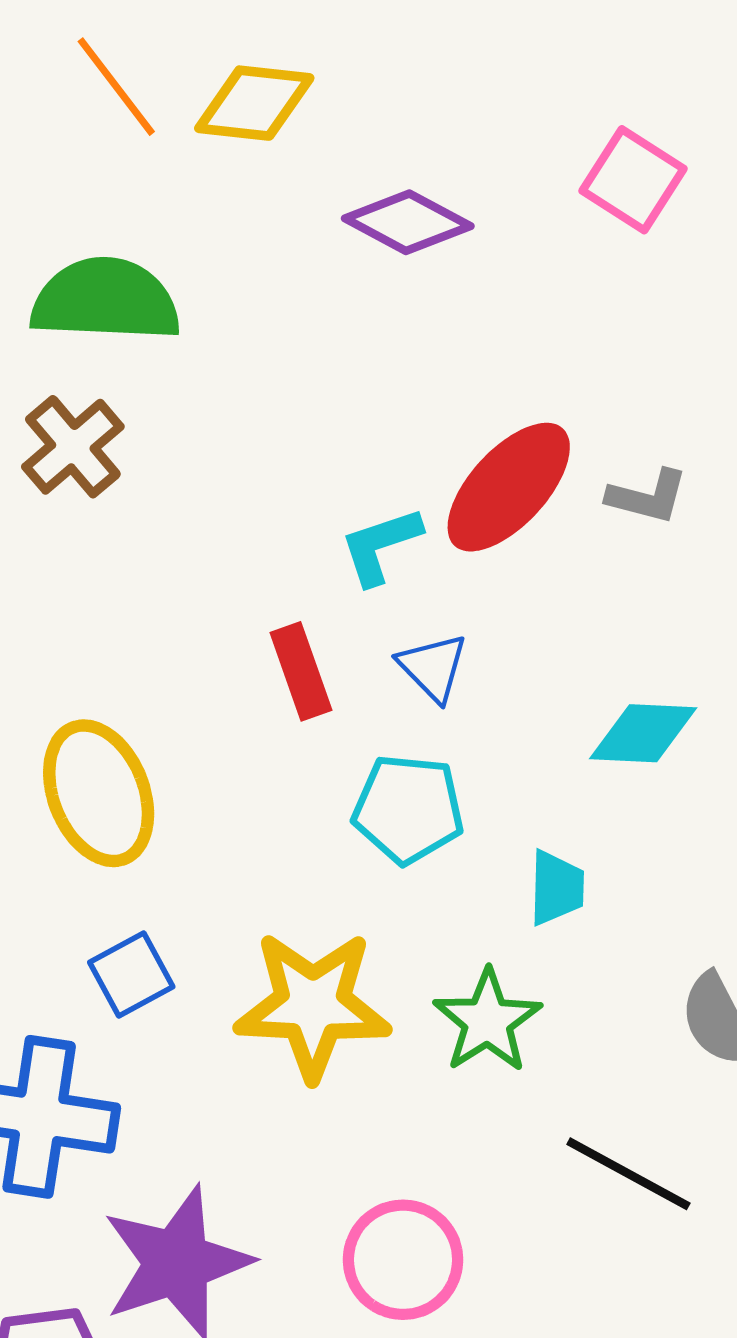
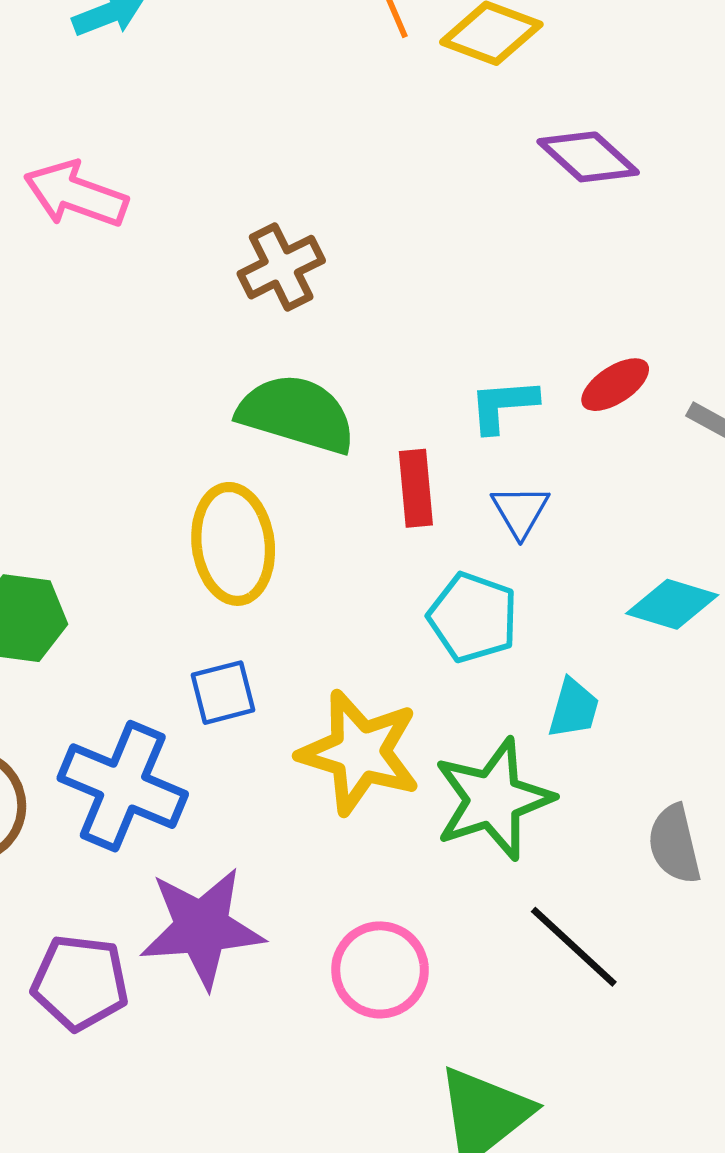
green semicircle: (105, 300) -> (297, 414), moved
red ellipse: (509, 487) -> (615, 385), size x0.6
green star: (487, 1021) -> (493, 799), size x1.4

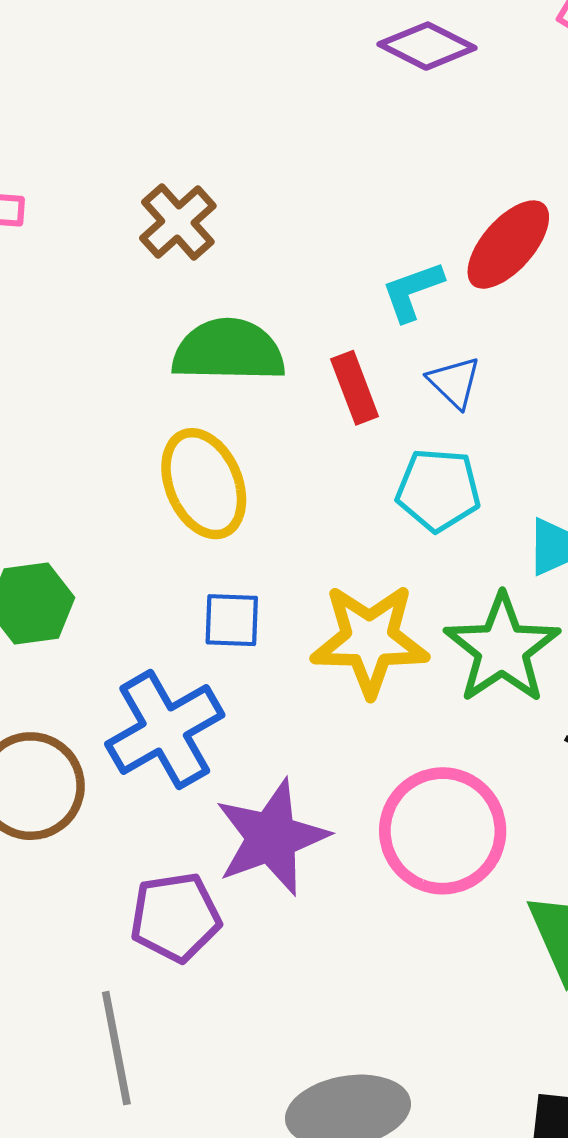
red ellipse: (615, 385) -> (508, 245), size x1.5
blue square: (223, 693) -> (232, 620), turned 32
blue cross: (123, 786) -> (165, 730), turned -37
pink circle: (380, 970) -> (443, 831), size x1.4

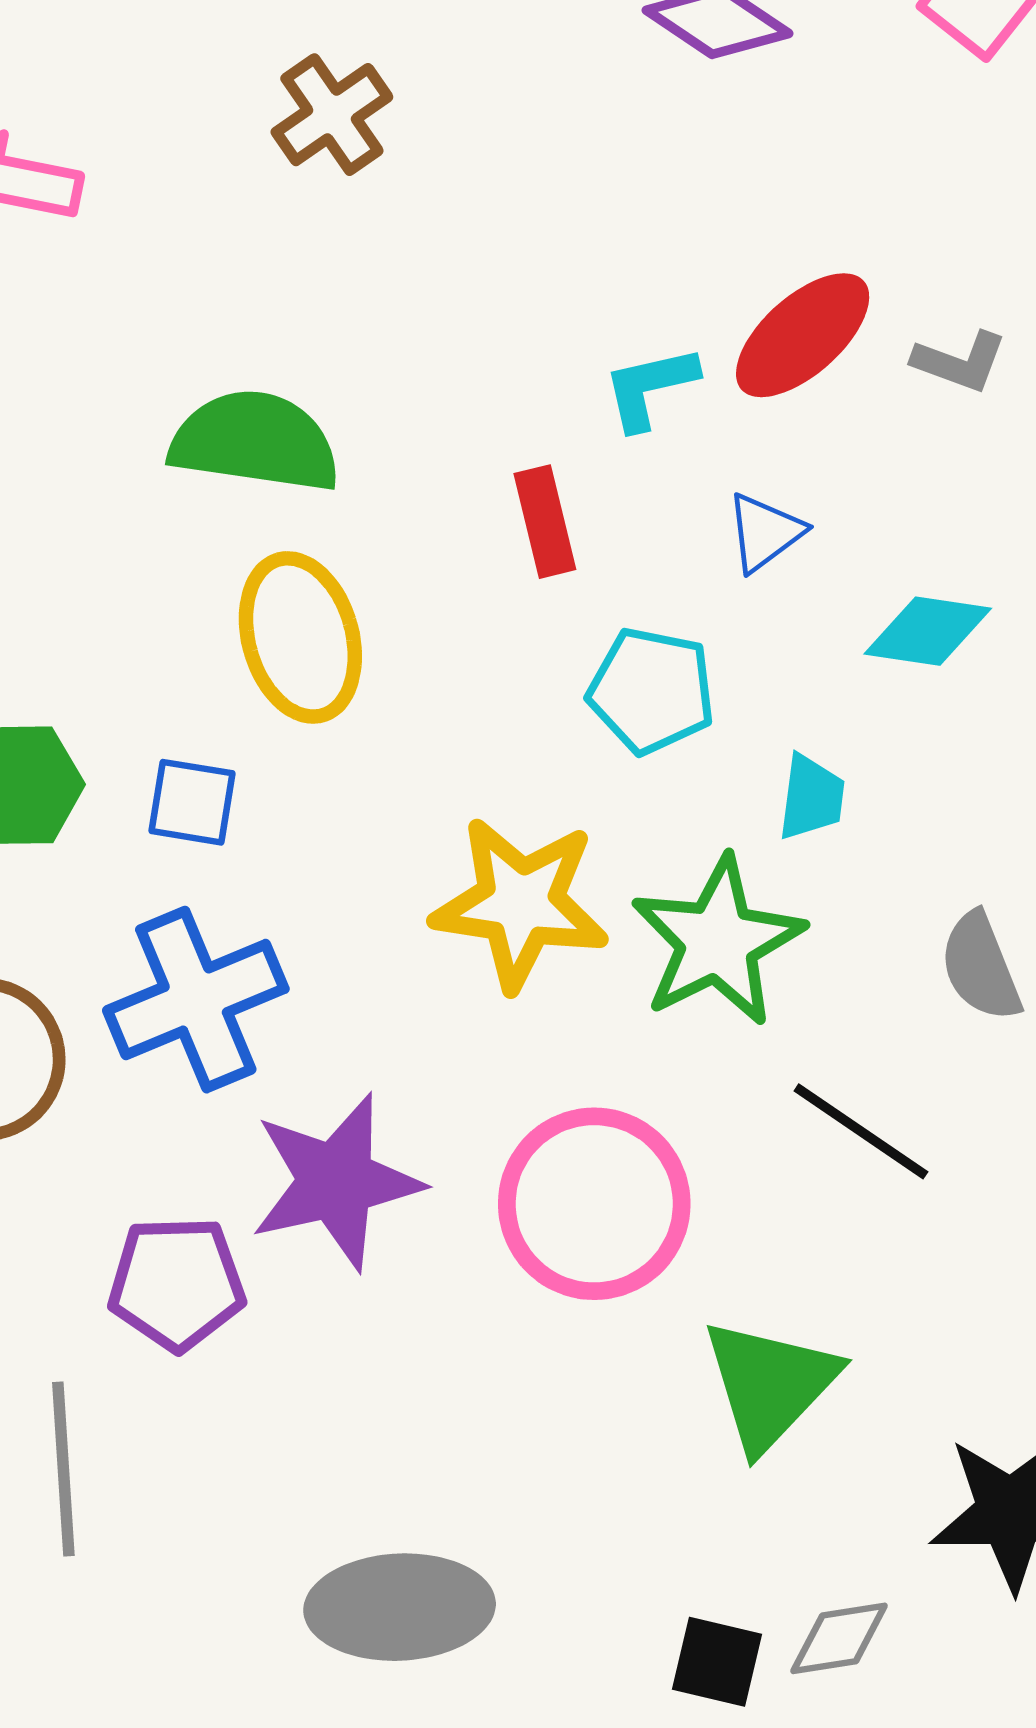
brown cross: (178, 222) -> (332, 115), moved
green semicircle: (228, 350) -> (255, 441), moved
blue triangle: (454, 382) -> (765, 532), moved, turned 32
blue square: (232, 620) -> (192, 802), moved

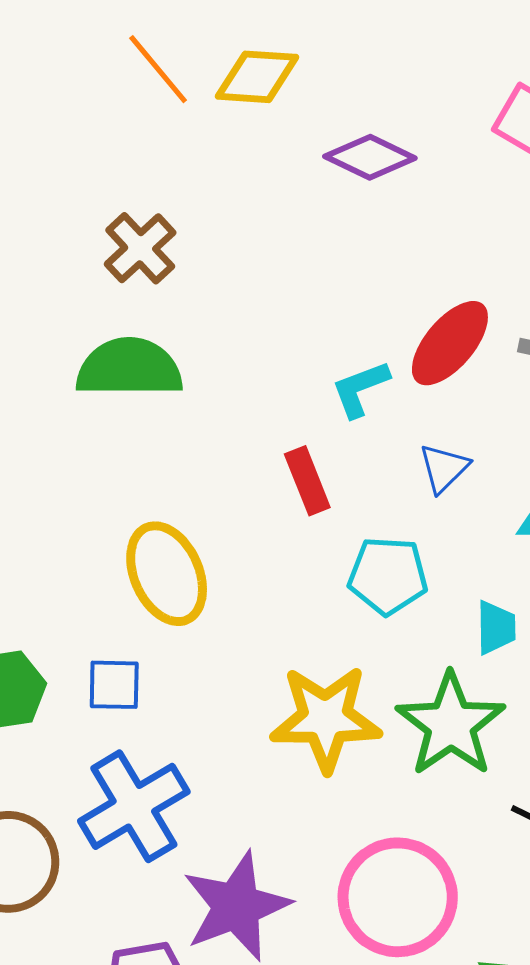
green semicircle: (255, 441) -> (129, 368), moved

